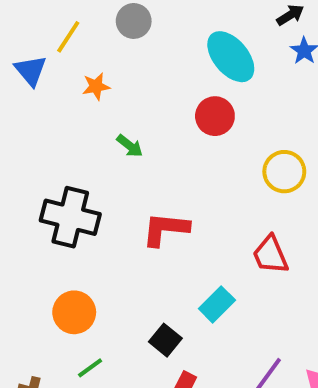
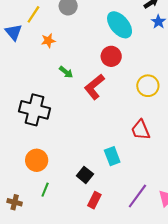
red L-shape: (165, 229) -> (94, 87), moved, turned -45
cyan rectangle: (217, 304) -> (112, 156), turned -66
green line: (90, 368) -> (45, 190), turned -32

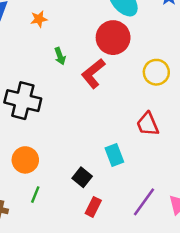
red circle: (111, 56) -> (113, 38), size x1.4
green arrow: (66, 72) -> (60, 56), turned 32

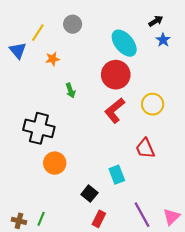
red L-shape: (93, 73) -> (115, 110), moved
orange circle: (25, 160) -> (55, 163), moved
green line: (35, 195) -> (41, 219), moved
purple line: (144, 202) -> (142, 215), turned -65

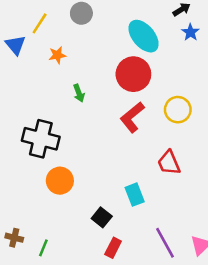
brown cross: (19, 221) -> (14, 238), moved

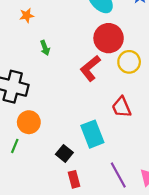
red circle: (133, 74) -> (109, 38), moved
cyan rectangle: (135, 195) -> (92, 134), size x1.4
green line: (43, 248) -> (15, 146), moved
red rectangle: (113, 248) -> (74, 179), turned -42

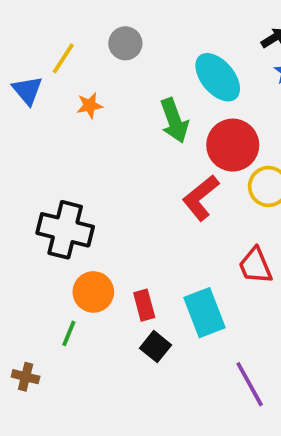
green arrow: (45, 48) -> (174, 121), moved, size x1.6
red rectangle: (74, 179) -> (144, 305), moved

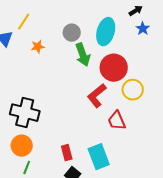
gray circle: (125, 43) -> (72, 33), moved
cyan ellipse: (218, 77) -> (106, 32), turned 56
red trapezoid: (255, 266) -> (117, 121), moved
orange circle: (93, 292) -> (22, 146), moved

